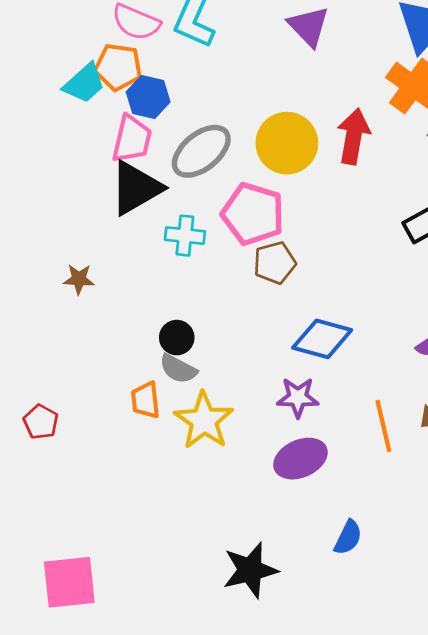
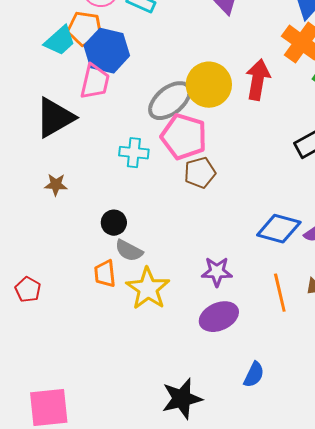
blue hexagon: (148, 97) -> (107, 51), size x1.4
gray ellipse: (201, 151) -> (170, 101), moved
black triangle: (136, 188) -> (55, 118), moved
black circle: (177, 338) -> (114, 223), moved
blue diamond: (322, 339) -> (279, 229), moved

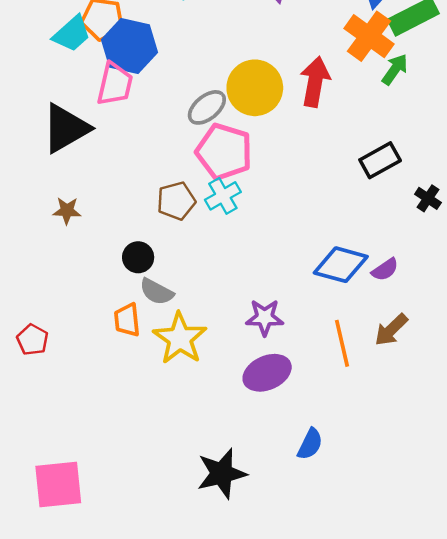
gray ellipse: (170, 101) -> (207, 107), size x0.7
cyan cross: (134, 153) -> (223, 196), moved, turned -36
brown pentagon: (200, 173) -> (176, 201), moved

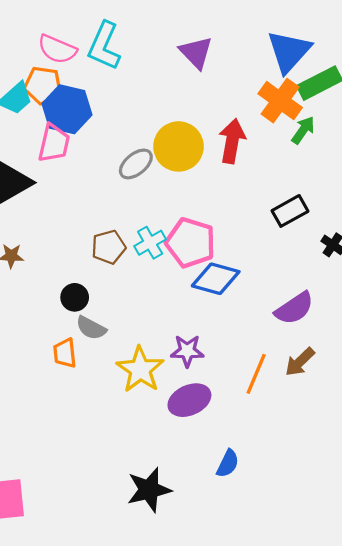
pink pentagon: (224, 152) -> (191, 243), moved
blue diamond: (341, 265) -> (216, 279), moved
purple semicircle: (385, 270) -> (294, 308), size x1.6
yellow star: (180, 338) -> (140, 369), moved
orange line: (342, 343) -> (256, 374), turned 36

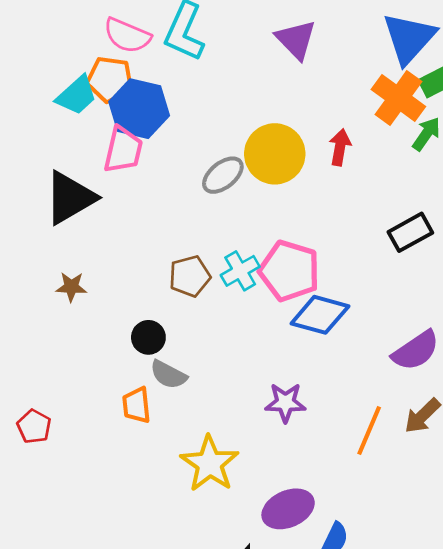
red arrow: (232, 141) -> (340, 147), size x0.7
yellow star: (140, 369) -> (210, 464), moved
purple ellipse: (189, 400) -> (288, 509), moved

